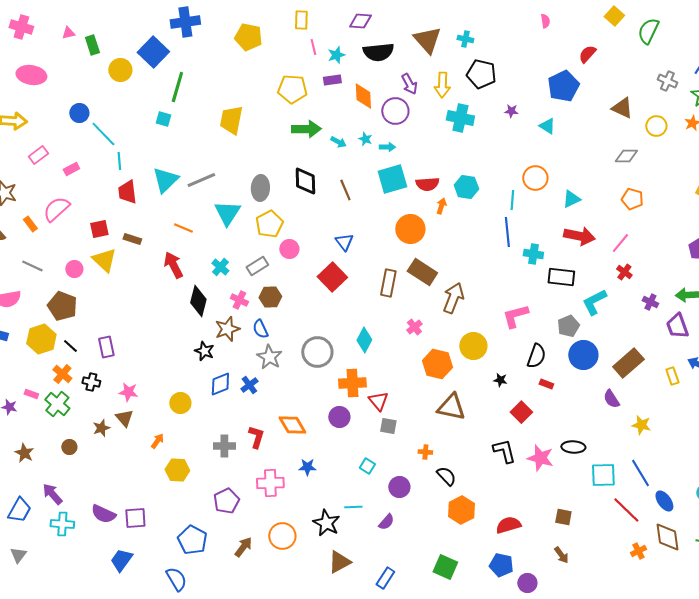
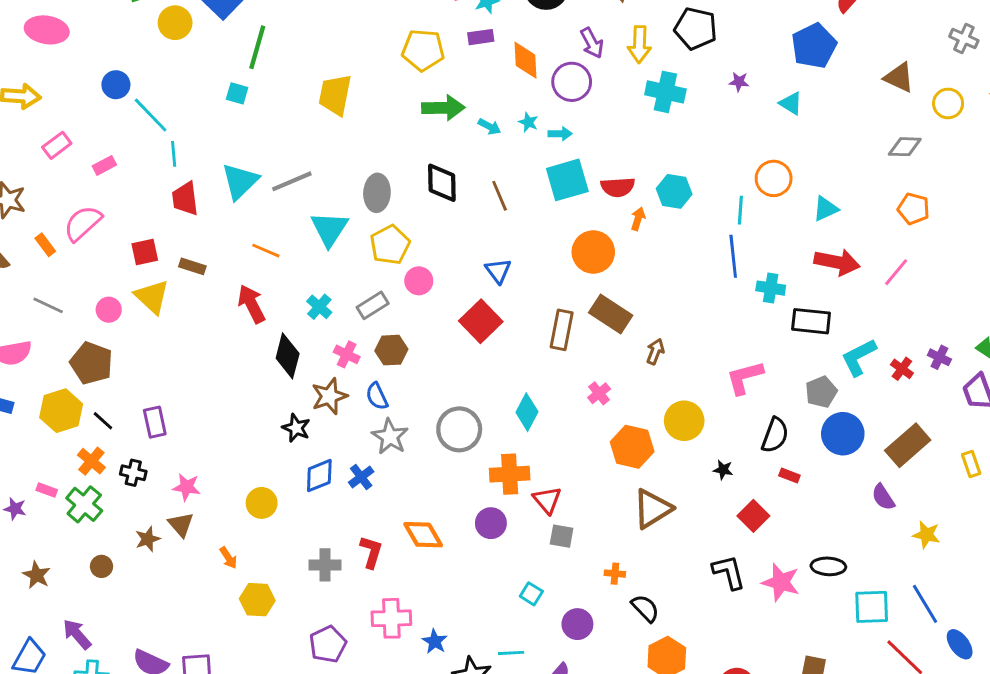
red cross: (624, 272) -> (902, 369), moved
brown arrow: (453, 298) -> (655, 352), size x0.6
brown triangle: (451, 407) -> (652, 509), turned -44
orange arrow: (157, 441) -> (228, 558), turned 112
blue star: (307, 467) -> (435, 641), moved, turned 30

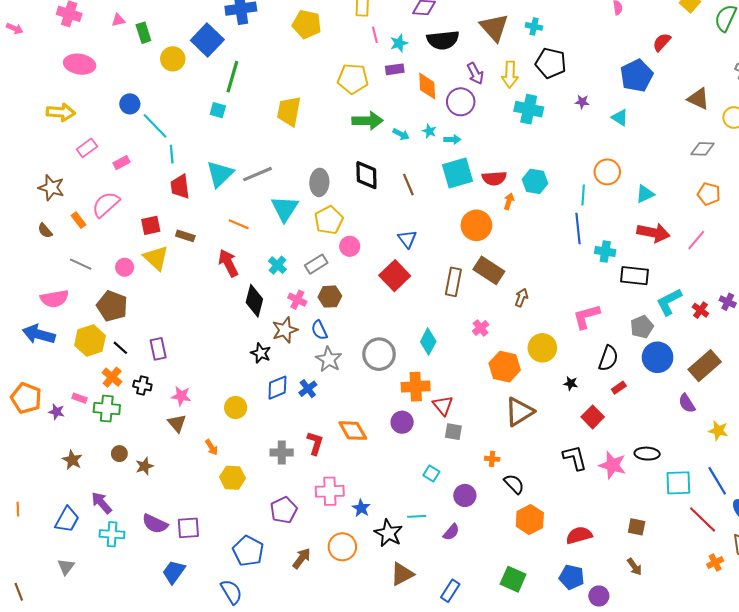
red rectangle: (789, 476) -> (619, 388), turned -56
green cross: (84, 504) -> (107, 409), turned -35
brown star: (148, 539) -> (144, 466), moved

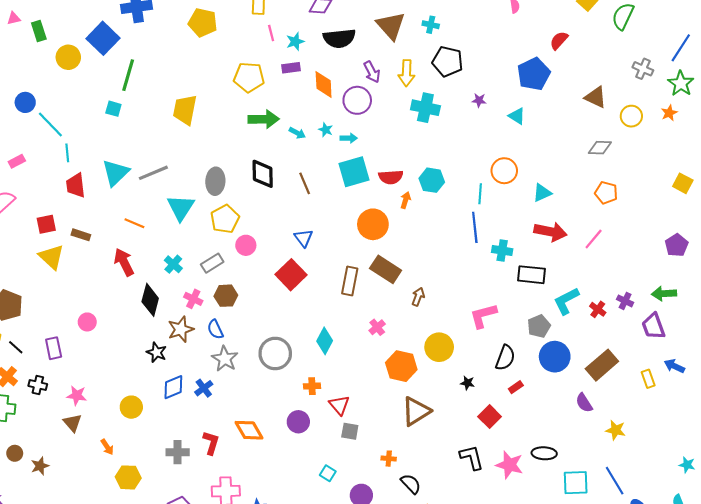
pink circle: (125, 267) -> (87, 322), moved
orange cross: (416, 387) -> (312, 386), size x0.6

